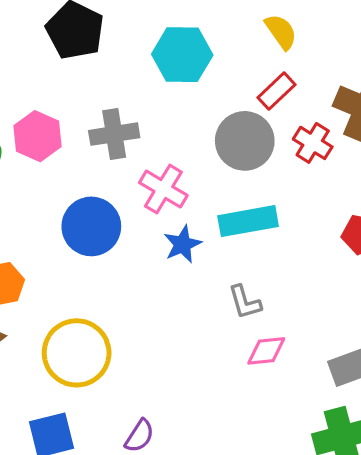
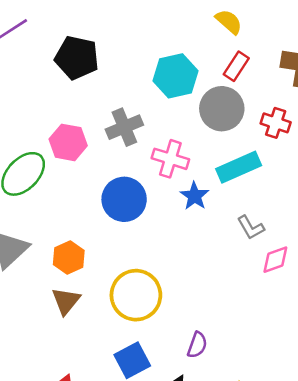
cyan hexagon: (182, 55) -> (176, 76), moved
red cross: (313, 143) -> (276, 123), moved

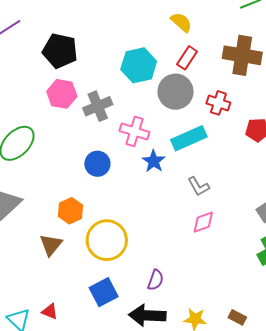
pink hexagon: (68, 142) -> (62, 94), moved
blue circle: (124, 199) -> (97, 164), size x0.7
orange hexagon: (69, 257) -> (71, 211), moved
pink diamond: (275, 260) -> (203, 222), moved

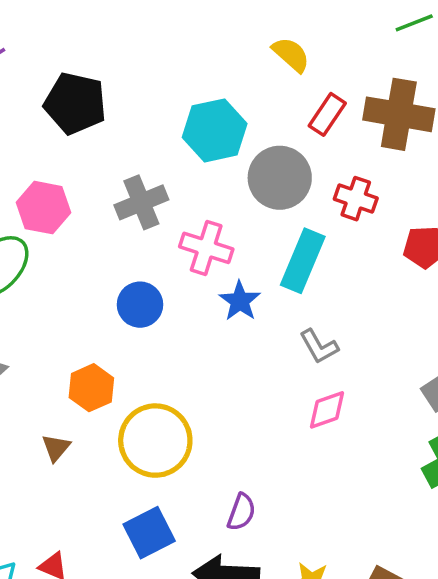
red rectangle: (187, 58) -> (327, 114), moved
pink hexagon: (62, 94) -> (44, 208), moved
cyan rectangle: (189, 138) -> (303, 261), turned -44
brown triangle: (51, 245) -> (56, 448), size x0.7

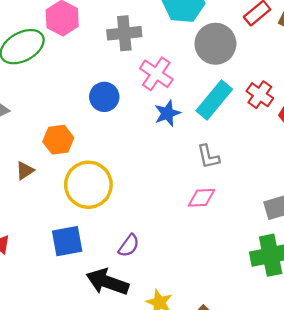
red cross: (356, 199) -> (260, 95), moved

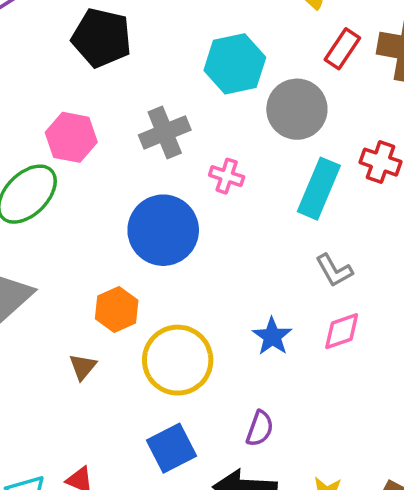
pink cross: (156, 74) -> (227, 176), size x0.7
blue circle: (104, 97) -> (163, 230), size x1.6
blue star: (167, 113) -> (272, 336), moved

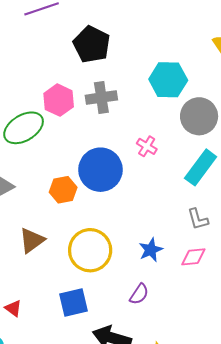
gray cross: (165, 132) -> (101, 98), moved
orange hexagon: (117, 310) -> (63, 190), moved
brown triangle: (83, 367) -> (32, 240), size x1.5
purple semicircle: (260, 429) -> (139, 294), moved

